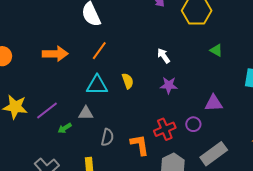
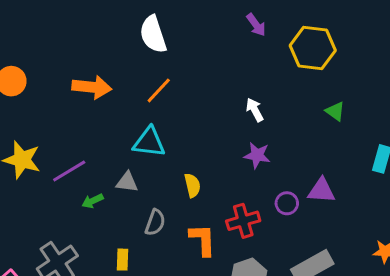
yellow semicircle: (128, 81) -> (192, 185), moved
purple circle: (193, 124) -> (287, 203), moved

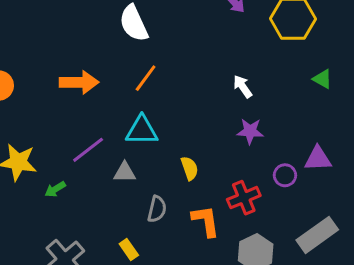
purple line: (69, 171) -> (88, 150), moved
green arrow: (93, 201) -> (55, 189), moved
yellow rectangle: (122, 260) -> (129, 249), turned -30

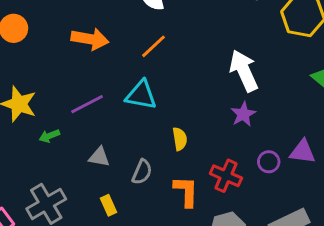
white arrow: (243, 86) -> (244, 71), size x1.8
purple star: (250, 131) -> (243, 114), turned 30
gray triangle: (125, 172) -> (99, 157), moved
red cross: (244, 198) -> (226, 176), turned 36

